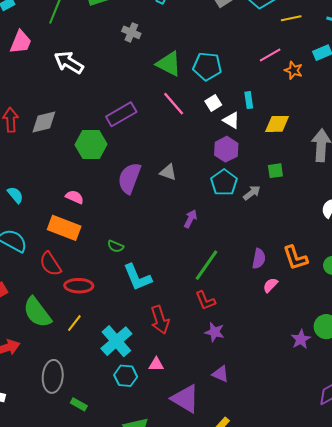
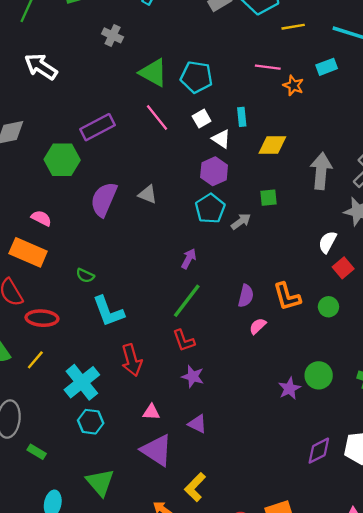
pink line: (270, 55) -> (268, 67), turned 35
purple arrow: (190, 219) -> (189, 259), moved
pink triangle: (156, 364) -> (151, 412), moved

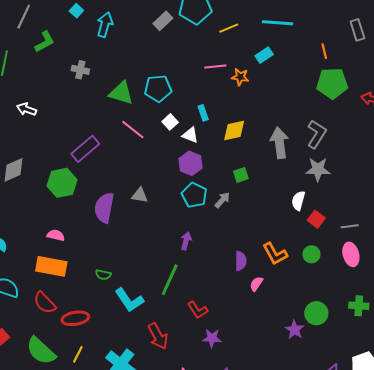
white arrow: (41, 66) -> (27, 109), size x0.7
green line: (187, 301) -> (170, 280), moved

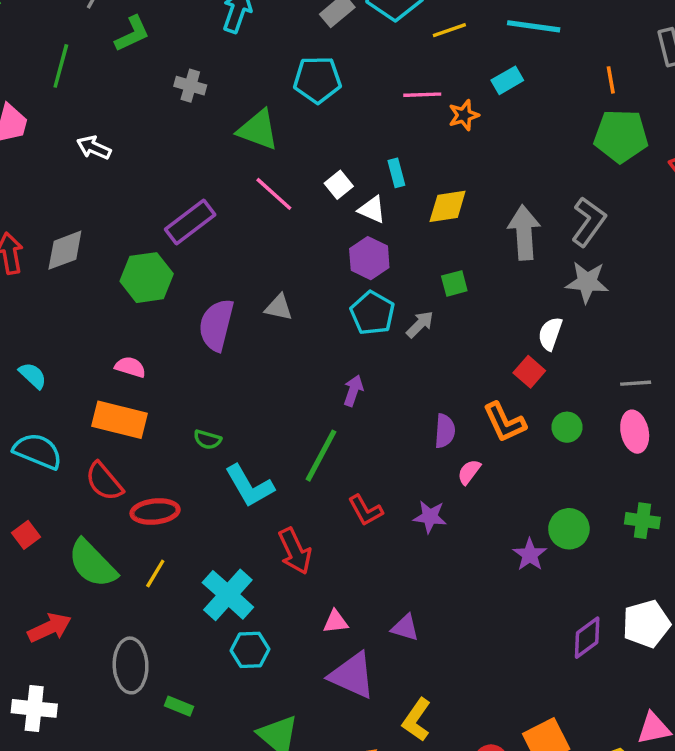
orange star: (240, 77) -> (464, 115), turned -30
cyan pentagon: (158, 88) -> (317, 80), moved
red square: (316, 219) -> (529, 372), moved
purple star: (212, 338) -> (430, 517), moved

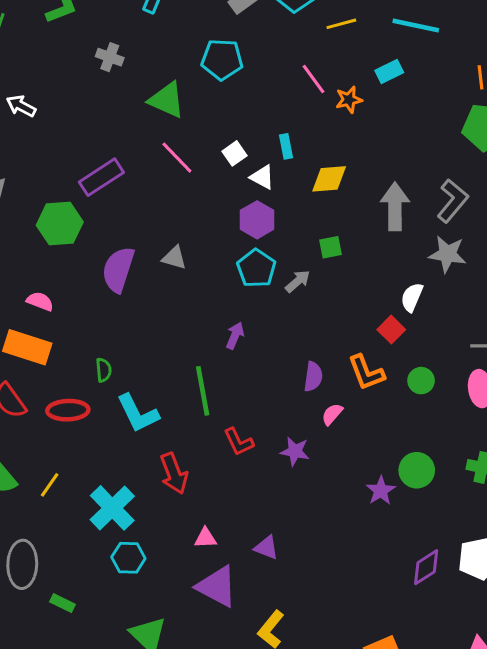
pink line: (422, 95) -> (314, 79), turned 52
green semicircle: (207, 440) -> (104, 370), turned -115
green line: (321, 456) -> (203, 391), turned -42
red ellipse: (155, 511) -> (68, 410), moved

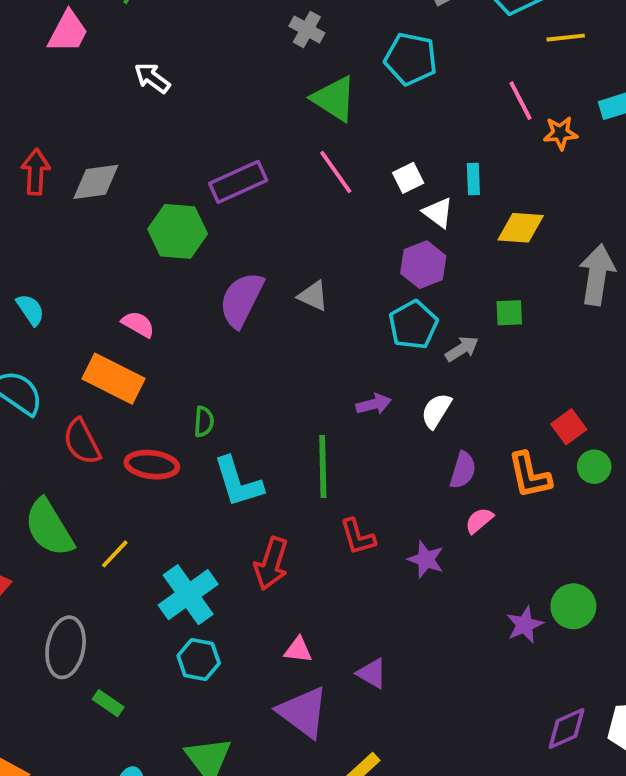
gray cross: (110, 57) -> (307, 29), moved
white semicircle: (412, 297) -> (436, 411), moved
purple arrow: (235, 336) -> (374, 404), turned 44
green circle: (421, 381) -> (594, 467), moved
red arrow: (174, 473) -> (271, 564), turned 30

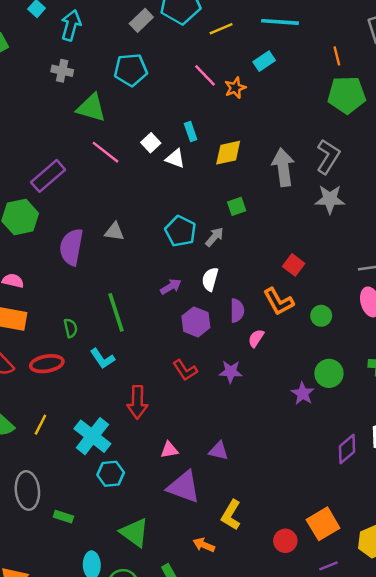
purple hexagon: (423, 265) -> (196, 322), moved
green line: (323, 467) -> (116, 312), moved
green circle: (594, 467) -> (321, 316), moved
cyan L-shape: (238, 482) -> (102, 359), size x0.7

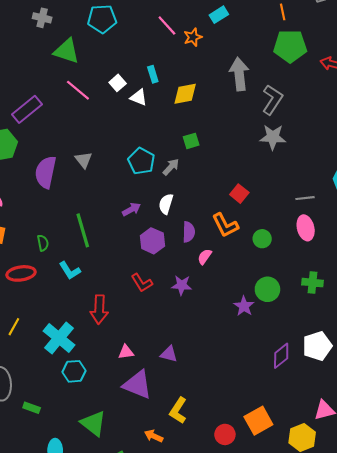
gray arrow: (283, 167) -> (239, 74), moved
gray triangle: (114, 232) -> (84, 160), turned 42

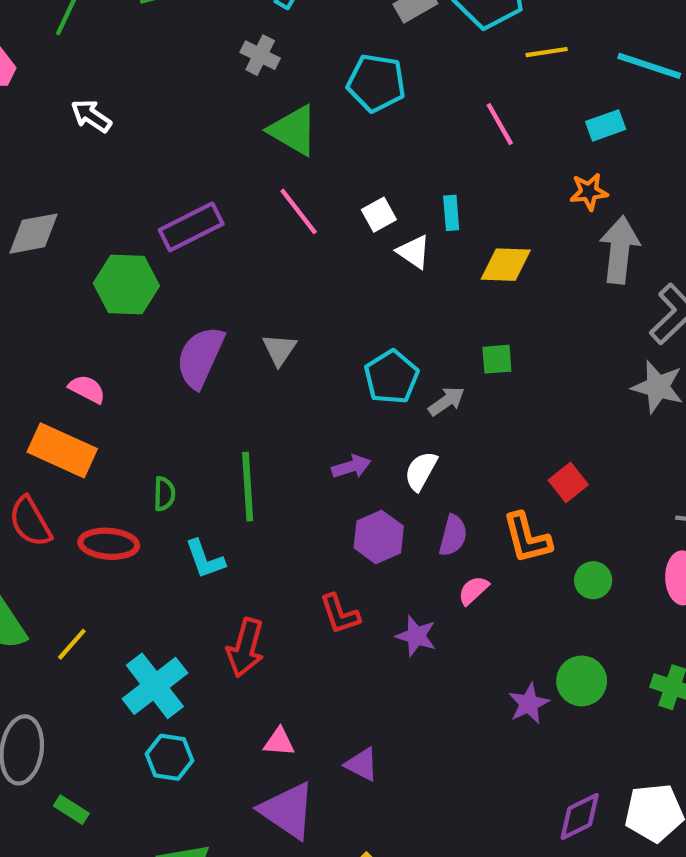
orange star: (193, 37) -> (589, 192), moved

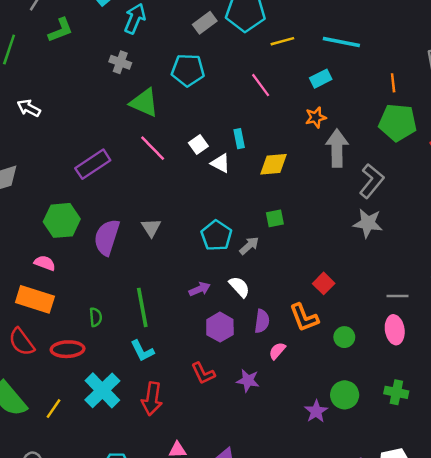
green hexagon: (126, 285) -> (62, 220), moved
white semicircle: (421, 471) -> (239, 287), turned 115
cyan L-shape: (205, 559) -> (142, 351), moved
cyan cross: (155, 686) -> (102, 390), moved

